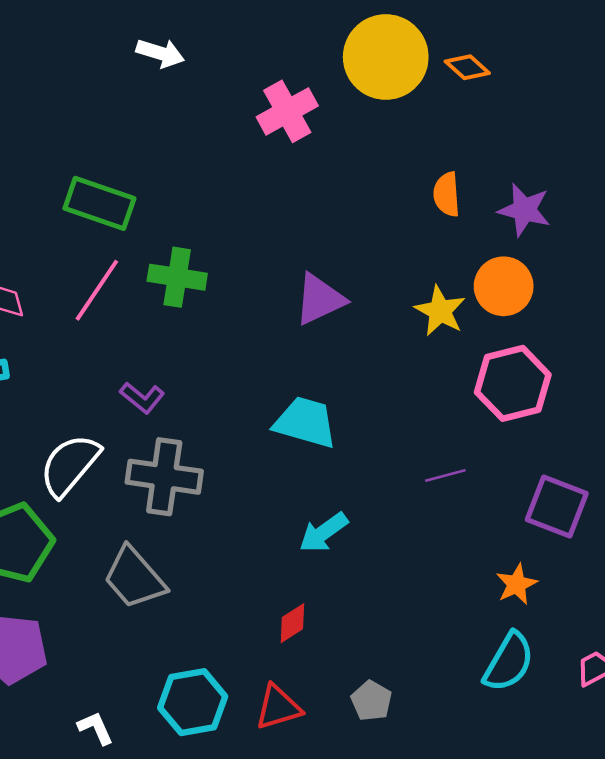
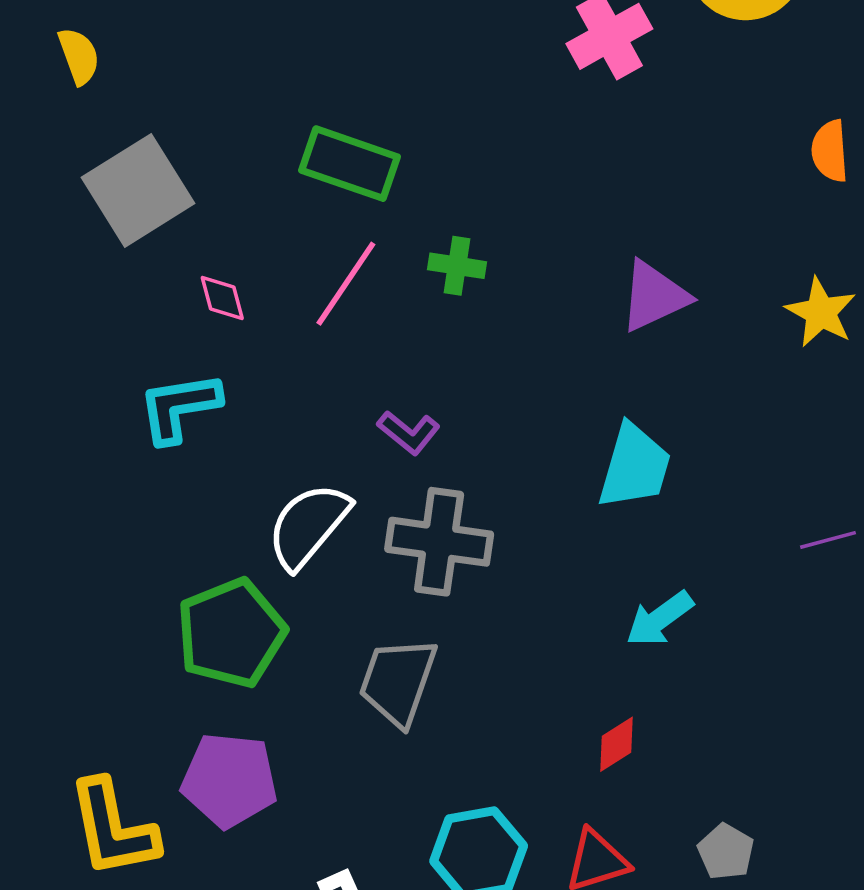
green cross: (177, 277) -> (457, 266), size x0.7
cyan trapezoid: (305, 422) -> (634, 466), turned 90
gray trapezoid: (134, 578) -> (398, 681), turned 60

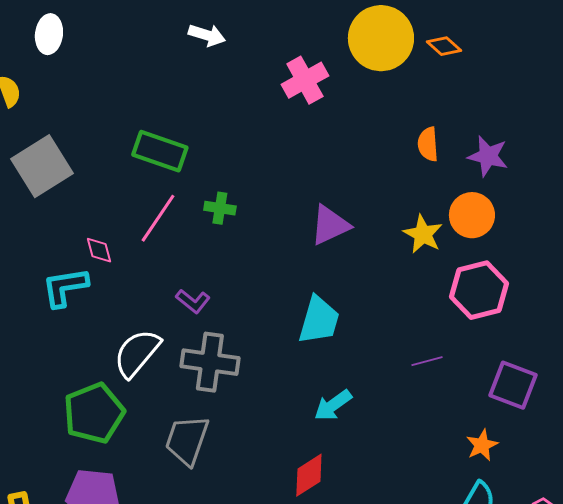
pink diamond: (222, 298) -> (99, 250), moved
red diamond: (617, 744) -> (309, 475), size x1.4

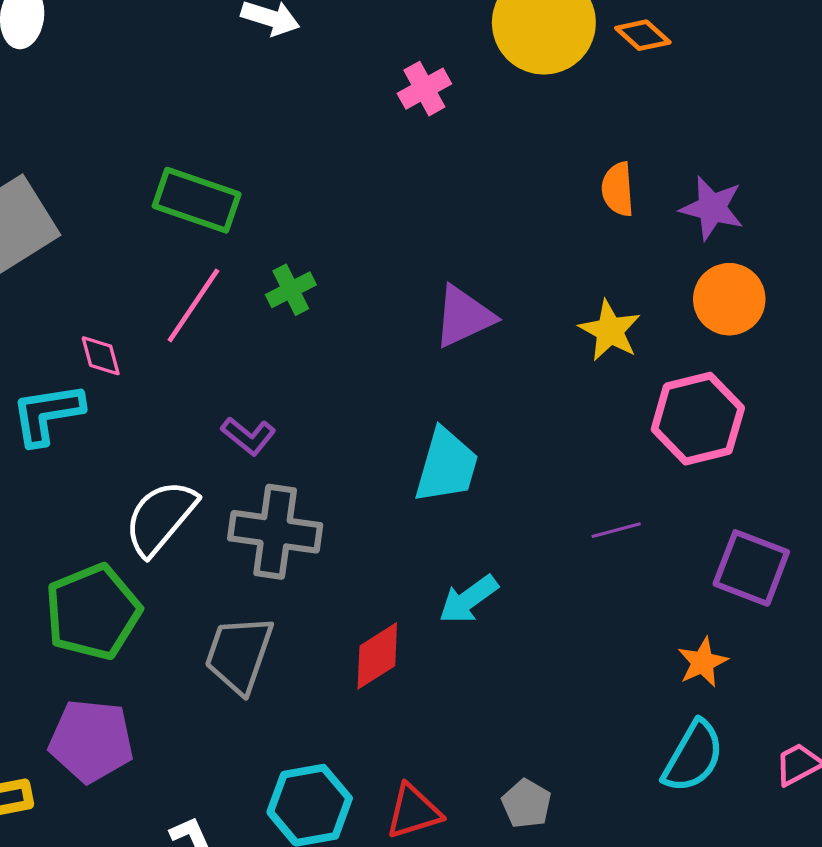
pink cross: (305, 80) -> (424, 89), size x0.7
green cross: (220, 208) -> (291, 290), turned -36
orange circle: (472, 215) -> (729, 299), moved
red diamond: (309, 475) -> (377, 656), moved

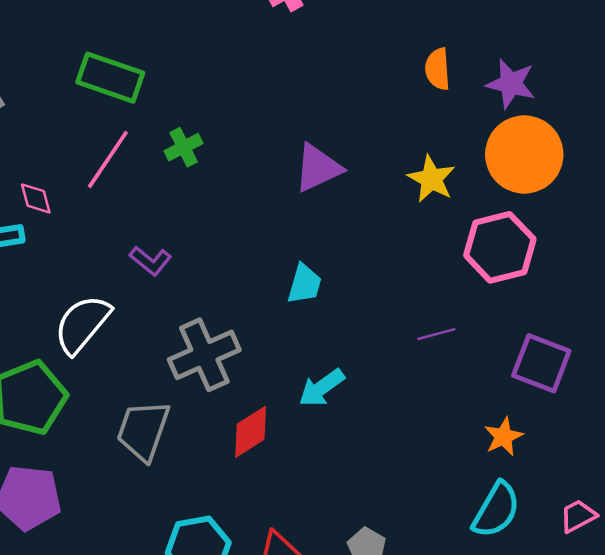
orange circle: (729, 299) -> (524, 155), size x1.4
cyan trapezoid: (446, 466) -> (304, 284), size x0.7
gray cross: (275, 532) -> (204, 355), moved, turned -32

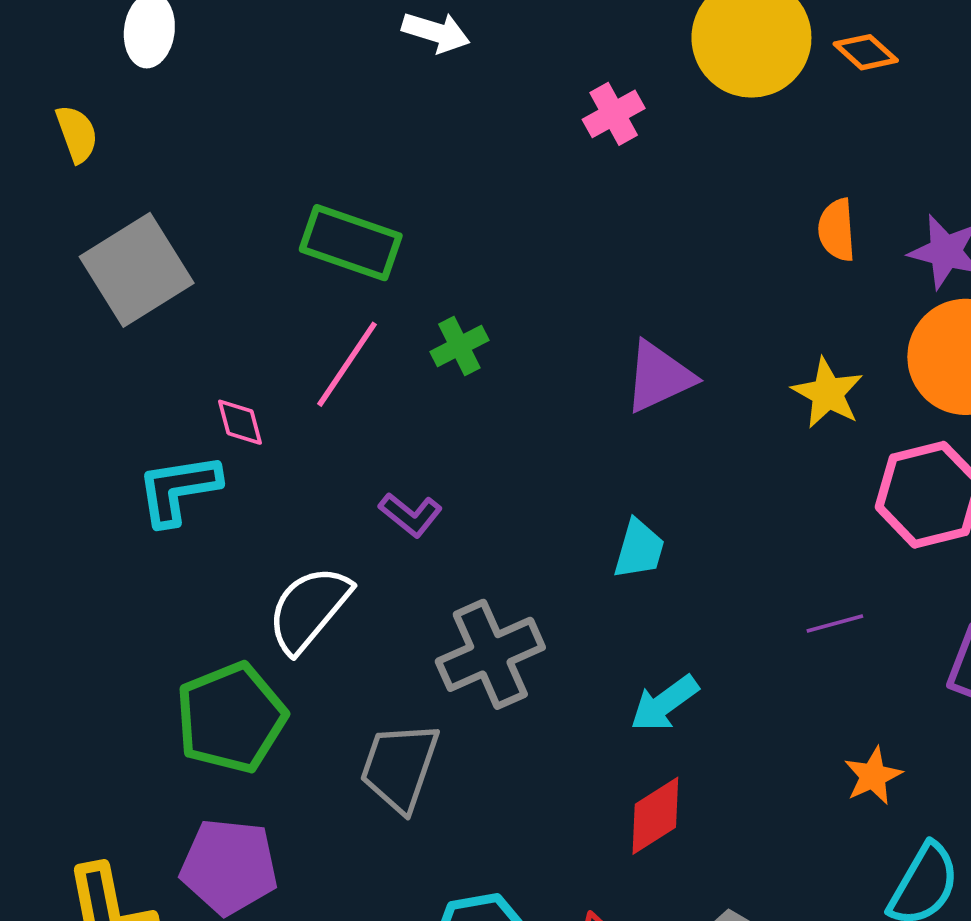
red diamond: (251, 432) -> (655, 816), moved
orange star: (503, 437) -> (873, 776), moved

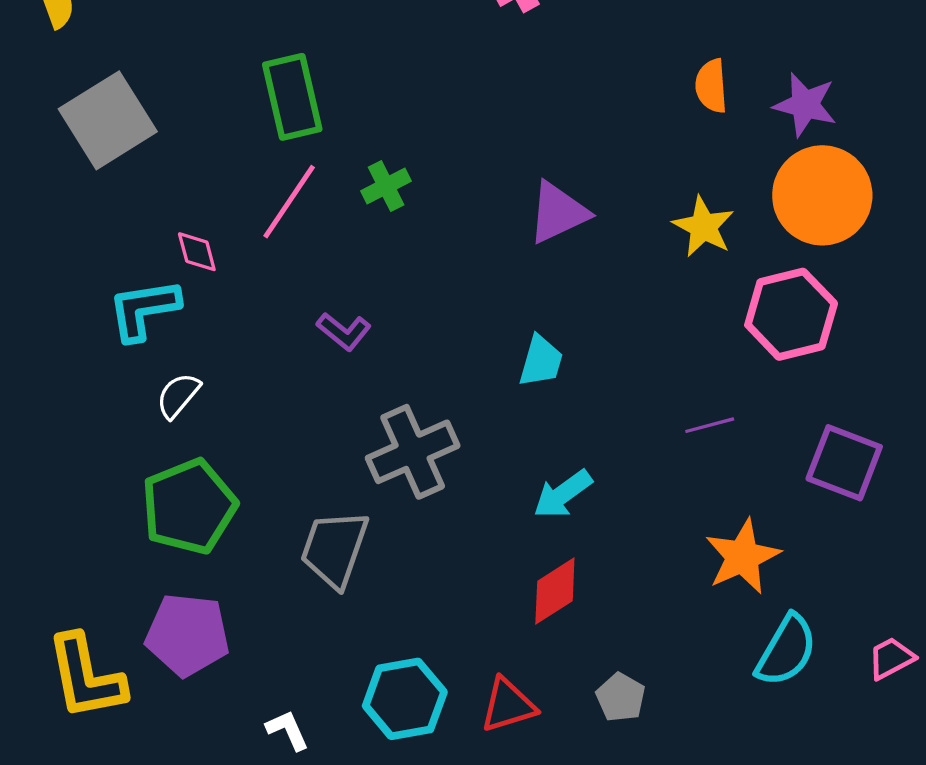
green rectangle: (351, 243) -> (292, 97), turned 58
white semicircle: (309, 609) -> (178, 396), moved, size x0.6
orange star: (873, 776) -> (743, 557), size x1.5

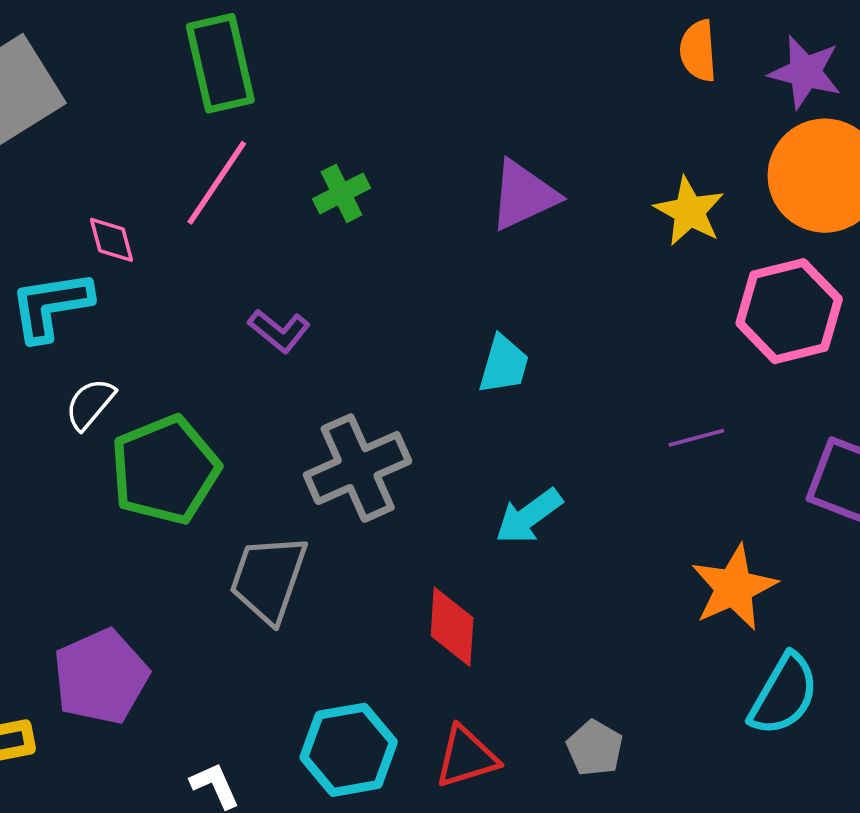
green cross: (386, 186) -> (342, 193), moved
green pentagon: (189, 507) -> (165, 470), moved
red diamond: (555, 591) -> (452, 627), moved, turned -54
purple pentagon: (187, 635) -> (101, 677), turned -30

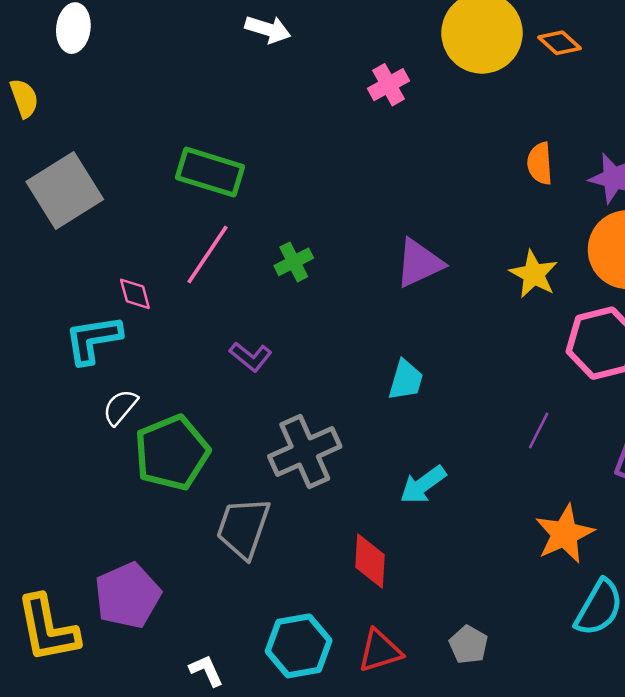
green rectangle: (220, 63) -> (210, 172), turned -60
purple line: (696, 438) -> (539, 431), turned -48

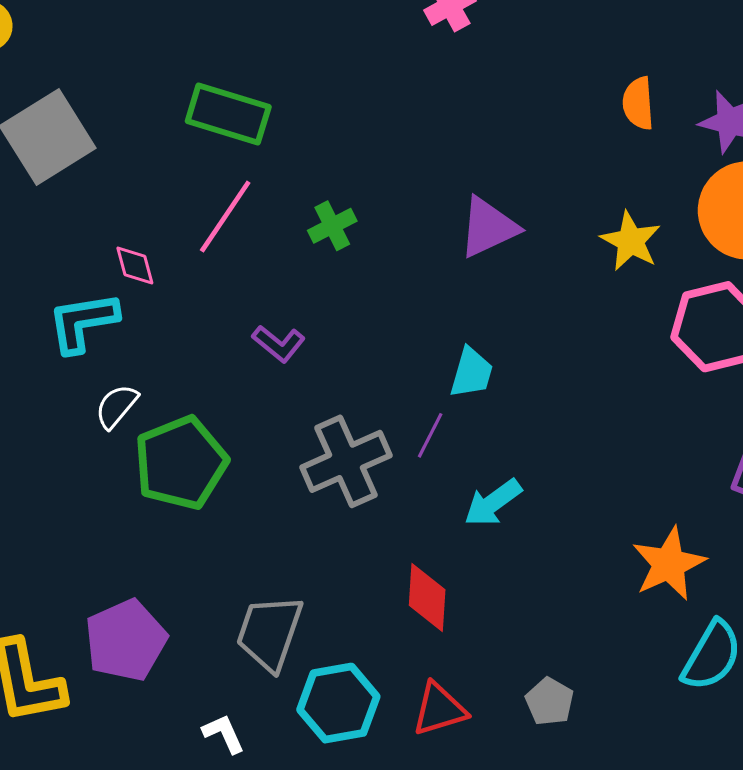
purple line: (539, 431) -> (430, 435), moved
gray trapezoid: (243, 528) -> (270, 633), moved

